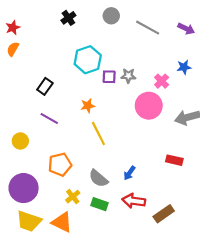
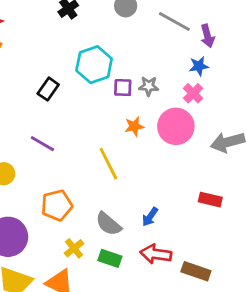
purple arrow: (186, 29) -> (207, 36), moved, turned 49
blue star: (184, 67) -> (199, 66), moved
black rectangle: (45, 86) -> (48, 89), moved
orange star: (88, 106) -> (134, 126), moved
brown rectangle: (164, 214) -> (196, 271), turned 54

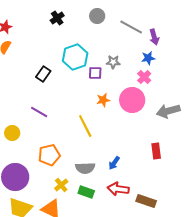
gray star: (149, 86) -> (113, 62), moved
red rectangle: (210, 200) -> (156, 151), turned 70
gray semicircle: (108, 224) -> (85, 168), turned -42

